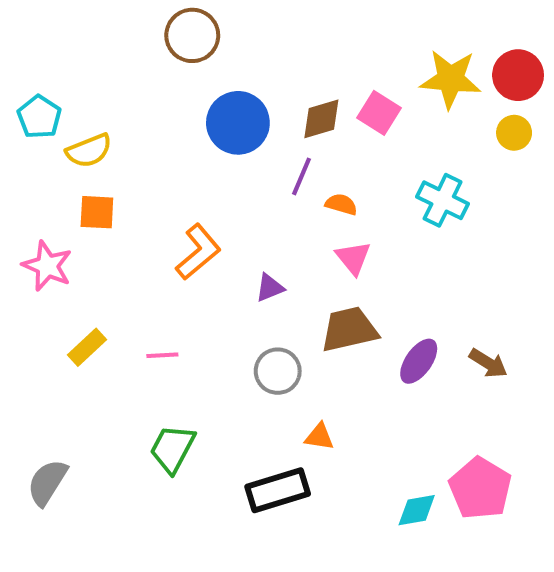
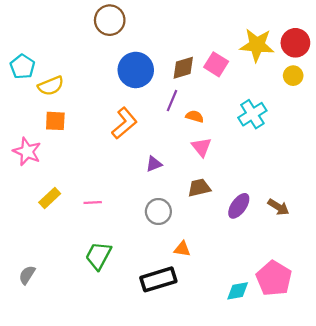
cyan cross: (443, 200) -> (252, 114), turned 32
orange L-shape: (198, 252) -> (124, 123), moved
brown trapezoid: (349, 329) -> (199, 188), size x0.7
gray semicircle: (47, 482) -> (27, 275), size x0.7

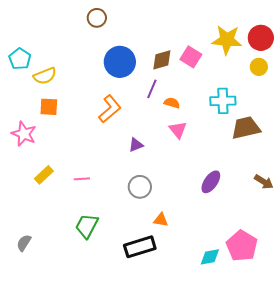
brown circle: (110, 20) -> (97, 18), size x0.7
cyan cross: (252, 114) -> (223, 101), turned 30
brown trapezoid: (199, 188) -> (246, 128), moved, size x1.4
brown arrow: (278, 207) -> (264, 182), moved

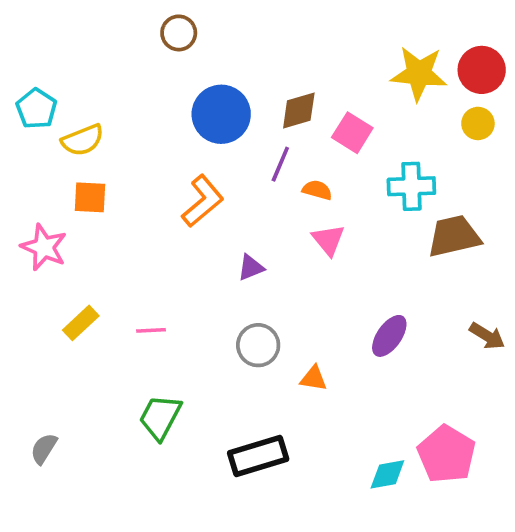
pink square: (191, 57) -> (352, 133), moved
orange triangle: (161, 220) -> (314, 378), moved

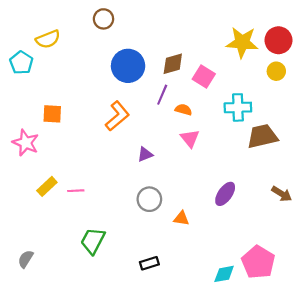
yellow semicircle: (83, 140) -> (48, 39), moved
pink line: (151, 330) -> (76, 191), moved
black rectangle: (258, 456) -> (149, 263), size x0.6

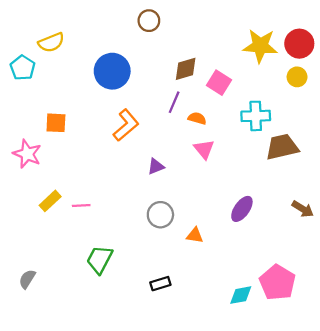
brown circle: (103, 19) -> (149, 21), moved
blue circle: (128, 66) -> (112, 71), moved

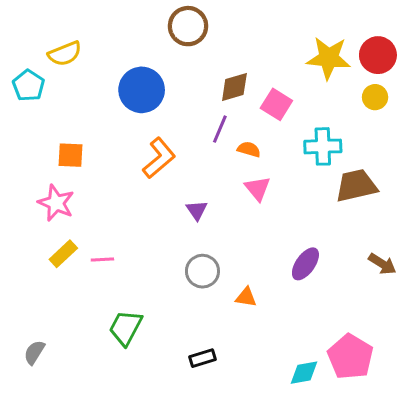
brown circle: (149, 21) -> (188, 26), size x1.4
pink star: (27, 154) -> (56, 203), moved
purple triangle: (156, 166) -> (197, 210), turned -42

